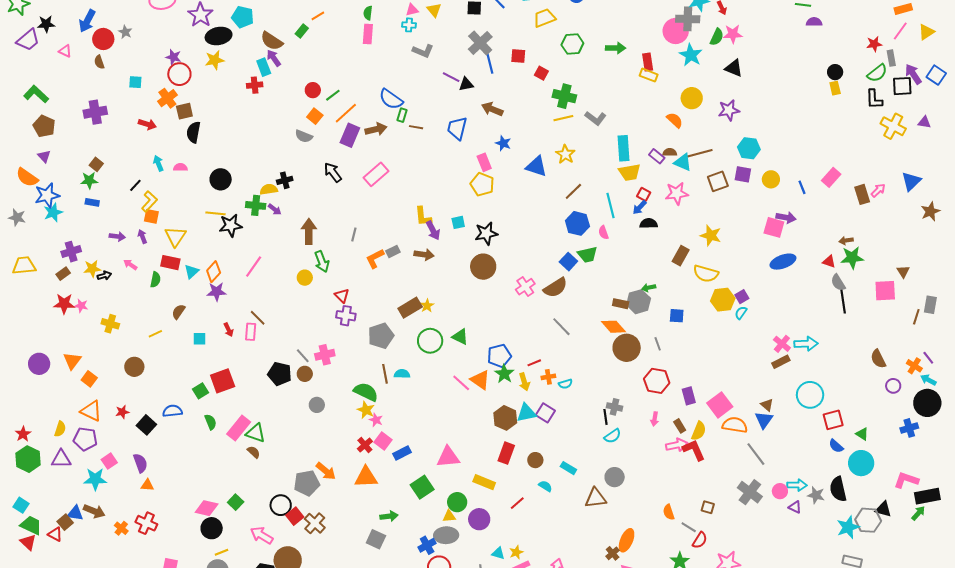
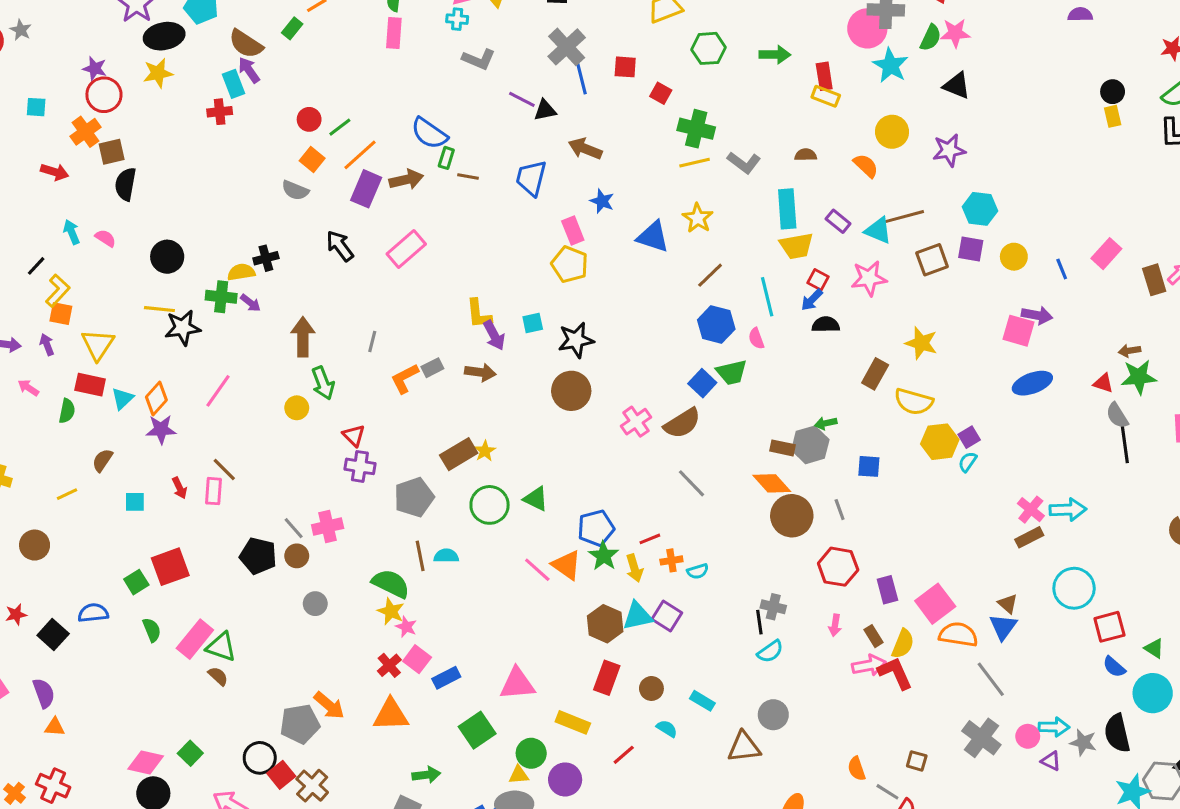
brown semicircle: (670, 152) -> (806, 155), moved
pink semicircle: (180, 167) -> (106, 238), turned 32

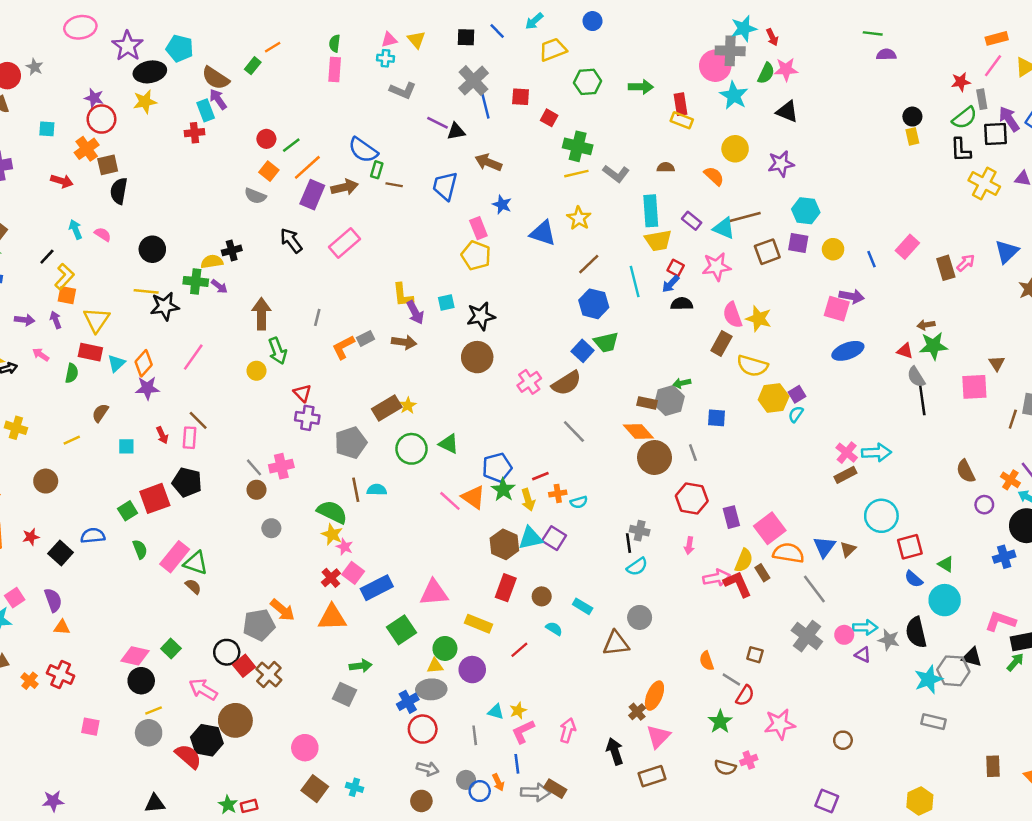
pink semicircle: (756, 338) -> (733, 315), moved, size x1.5
black pentagon: (258, 556) -> (187, 482), moved
brown triangle: (1008, 604) -> (848, 549), moved, turned 35
brown rectangle: (874, 636) -> (762, 573), moved
blue rectangle: (446, 678) -> (377, 588), size x1.4

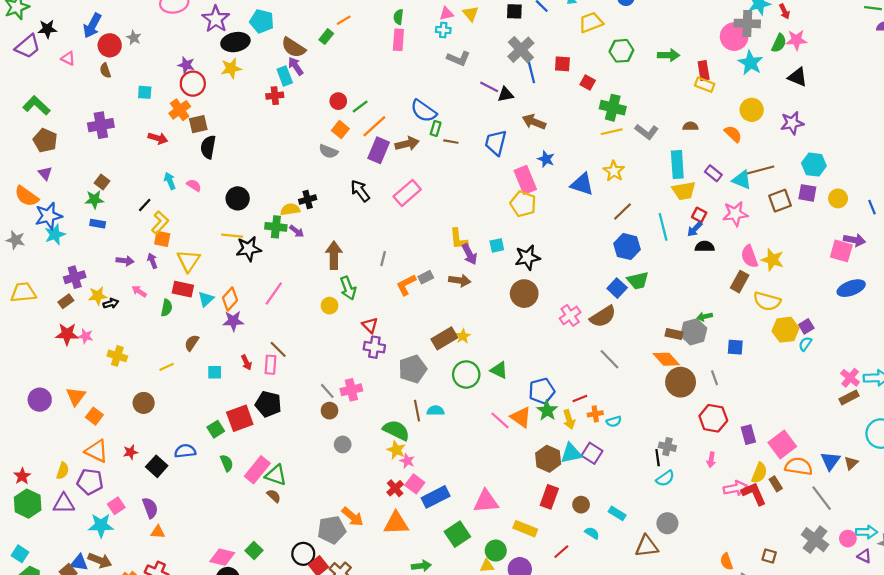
pink rectangle: (478, 228) -> (525, 180), size x1.4

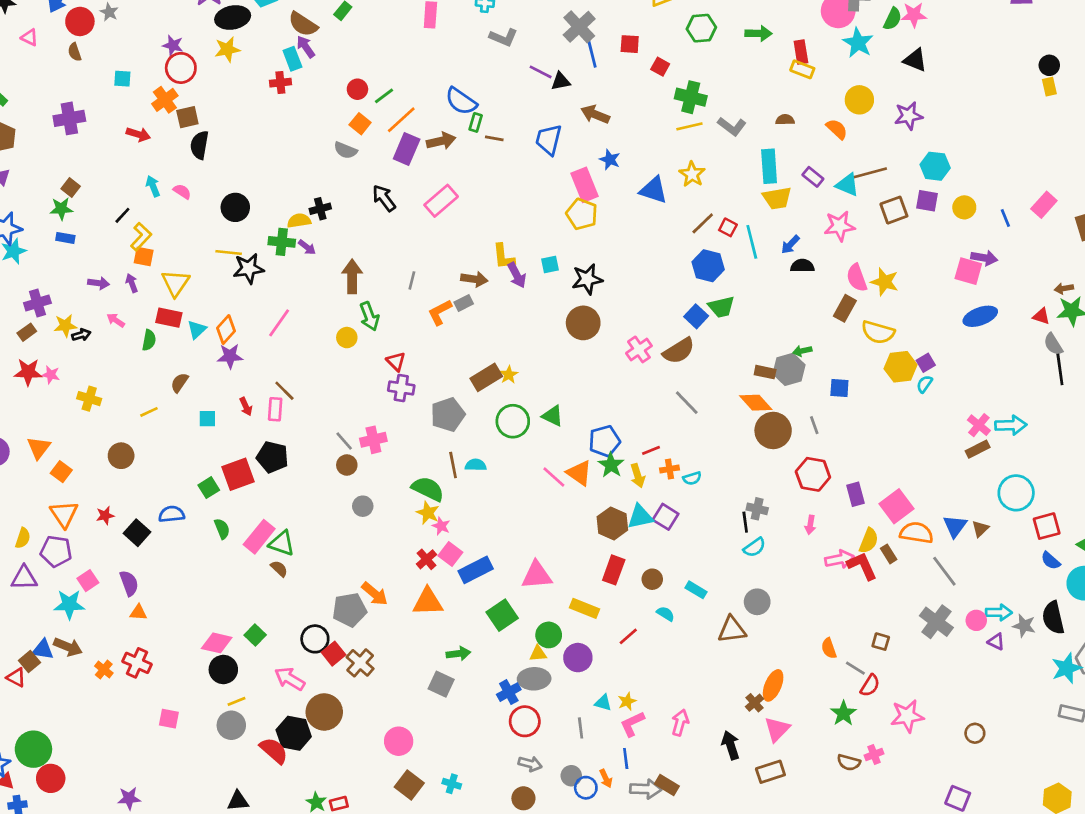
red square: (699, 215) -> (728, 227), moved
brown arrow: (460, 280) -> (474, 279), moved
orange triangle: (97, 451) -> (64, 514), turned 30

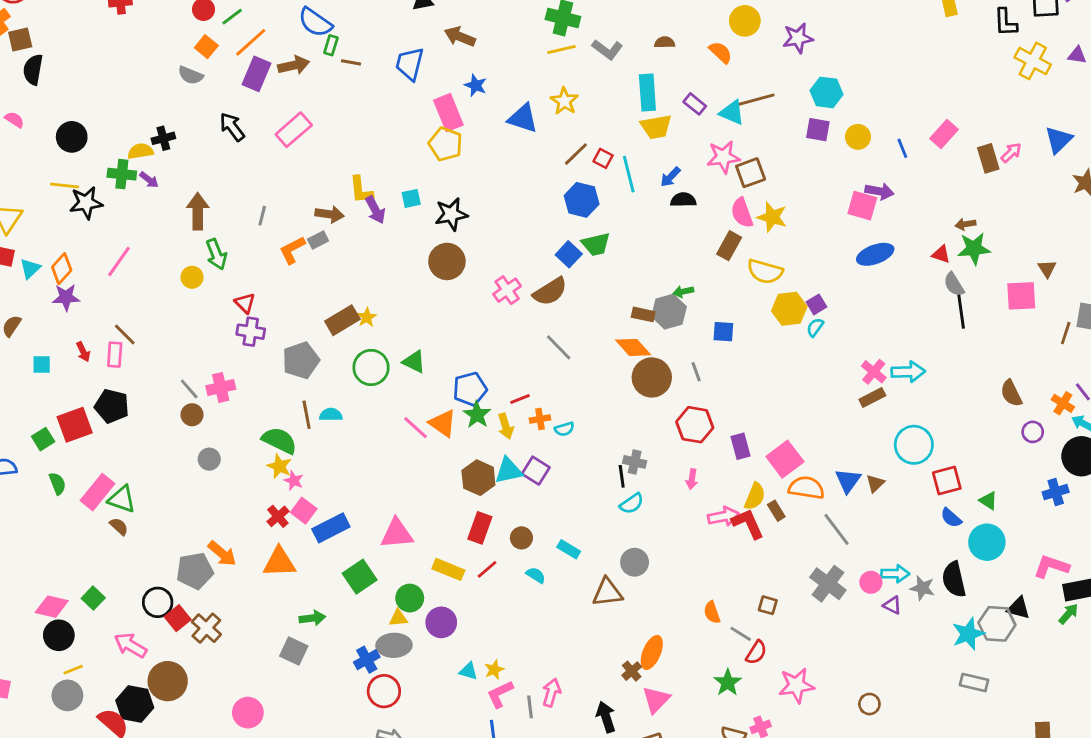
brown square: (894, 210) -> (751, 173), moved
red line: (628, 636) -> (487, 569), moved
gray line: (581, 728) -> (530, 707), moved

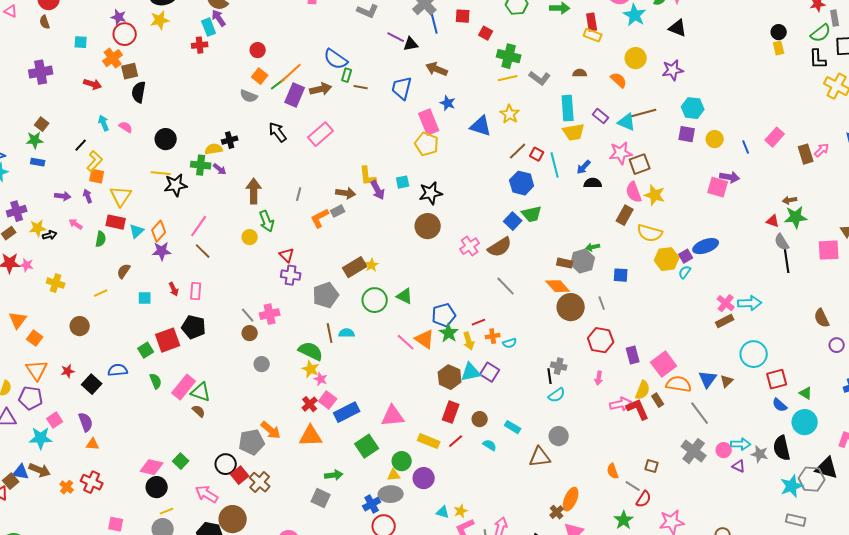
green line: (232, 17) -> (278, 84), moved
blue ellipse: (875, 254) -> (706, 246), moved
brown line: (125, 335) -> (203, 251), moved
black triangle: (1018, 608) -> (827, 468), size x1.4

